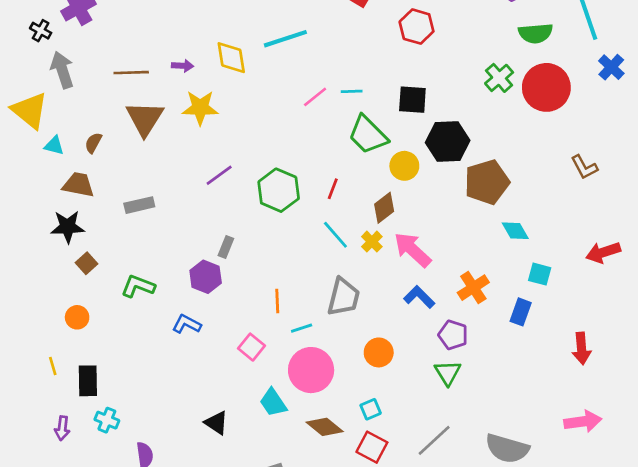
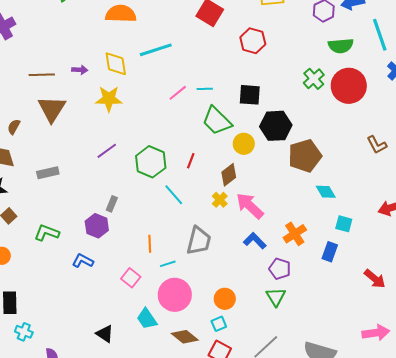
yellow star: (200, 108) -> (109, 99), moved
cyan line: (335, 235) -> (174, 195), moved
red arrow: (582, 348) -> (375, 279), turned -45
orange circle: (379, 352) -> (225, 299), moved

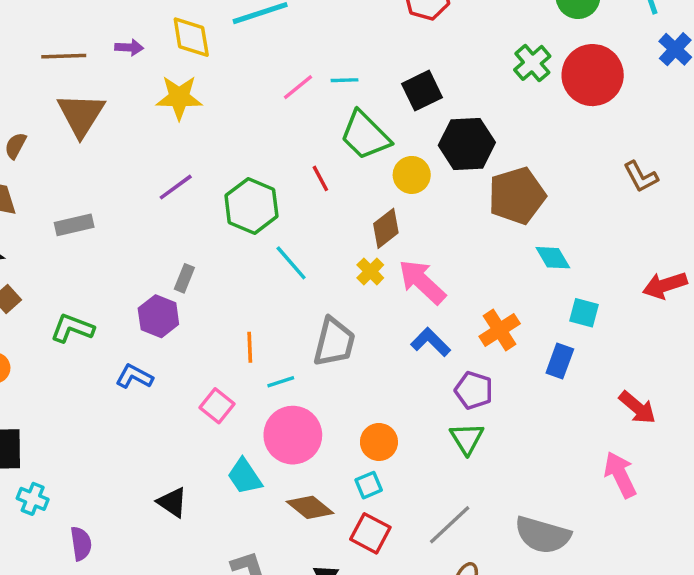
black square: (250, 95) -> (422, 91), turned -30
red line: (191, 161) -> (320, 178), moved, turned -49
pink arrow: (376, 333) -> (620, 475), moved, turned -108

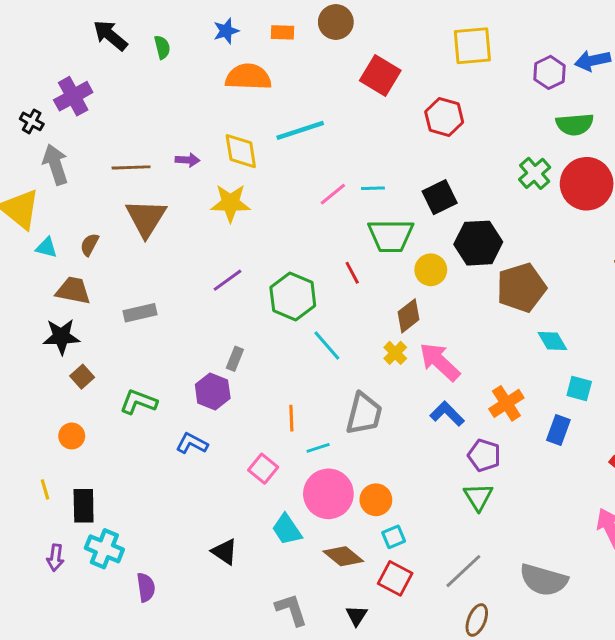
green trapezoid: (365, 135) -> (391, 236), turned -45
orange circle: (379, 442) -> (376, 500), moved
cyan cross: (33, 499) -> (104, 549), size x1.4

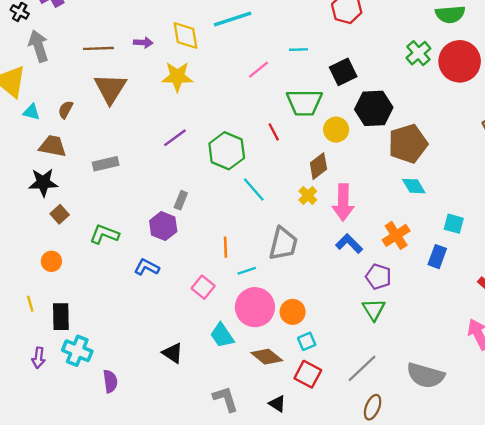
cyan line: (373, 188) -> (298, 50), moved
cyan diamond: (552, 341) -> (414, 186), moved
pink arrow: (440, 362) -> (343, 203), turned -132
black triangle: (357, 616) -> (277, 404), turned -30

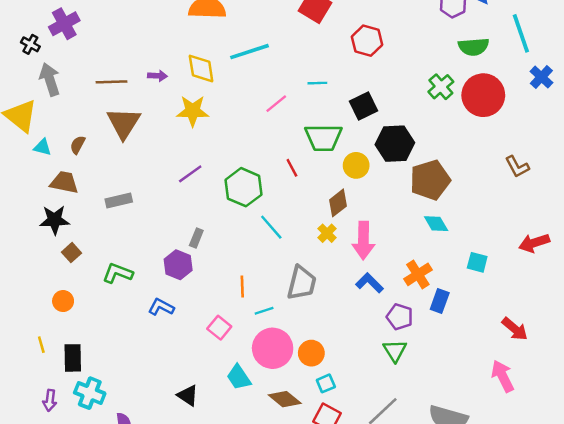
blue rectangle: (437, 257) -> (440, 301), moved

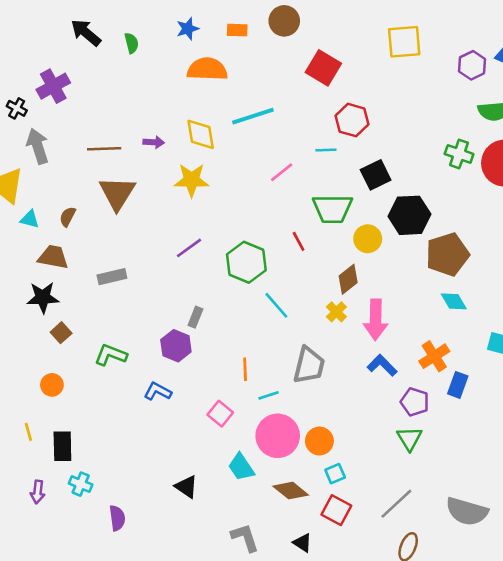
red hexagon: (367, 41) -> (352, 120), moved
green cross: (441, 87) -> (459, 154), turned -30
cyan cross: (90, 393) -> (81, 484), size x0.7

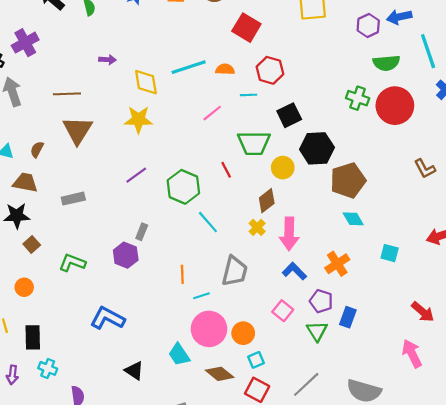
orange semicircle: (207, 69) -> (225, 69), moved, size x0.6
purple arrow: (154, 142) -> (108, 60), moved
blue rectangle: (458, 385) -> (348, 317), moved
blue L-shape: (158, 391) -> (108, 318), moved, size x1.5
pink square: (220, 414) -> (283, 311), moved

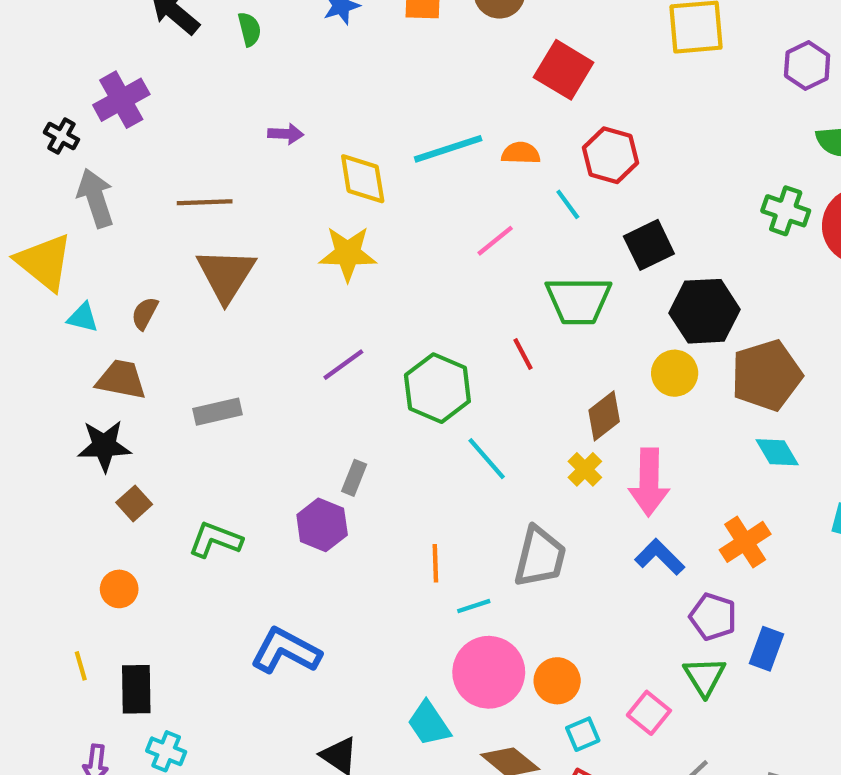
cyan line: (249, 95) -> (568, 204), turned 56
yellow circle: (283, 168) -> (675, 373), moved
pink square: (283, 311) -> (649, 713), moved

